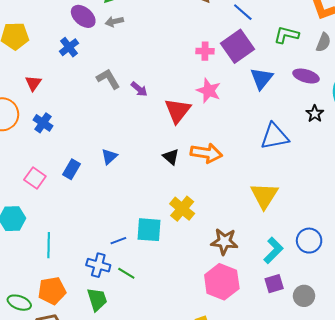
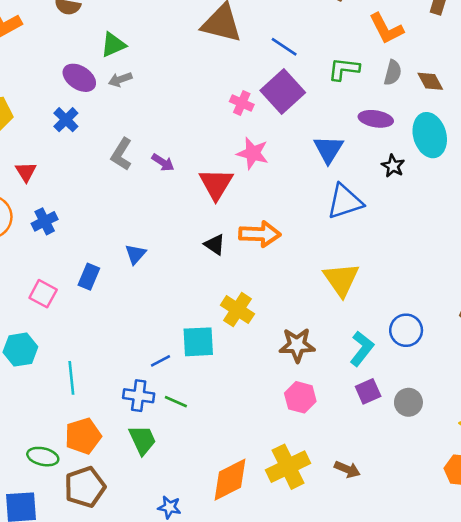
pink cross: (205, 51) -> (242, 103), turned 30
blue triangle: (262, 78) -> (329, 149), moved
gray L-shape: (108, 79) -> (121, 154), turned -110
blue cross: (43, 123) -> (45, 221), turned 36
pink hexagon: (222, 282) -> (300, 397), size x0.7

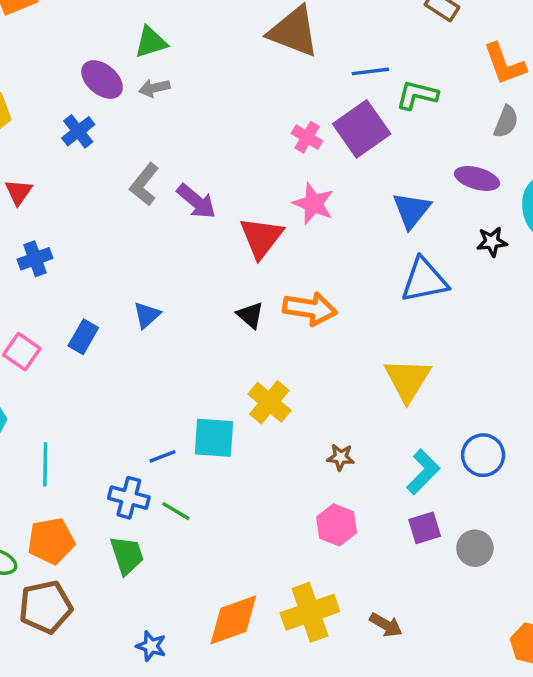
blue line: (284, 47) -> (370, 71), turned -48
green L-shape: (344, 69) -> (417, 95), moved
purple arrow: (163, 162) -> (196, 201), size x1.4
black star: (393, 166) -> (492, 242), turned 30
brown star: (297, 345) -> (341, 457), size x0.6

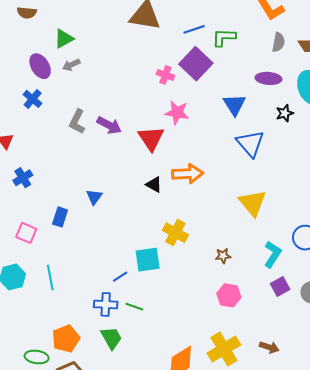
purple ellipse: (102, 80) -> (40, 66), turned 30
blue triangle: (424, 280) -> (250, 143), turned -48
cyan line: (45, 464) -> (50, 278), moved

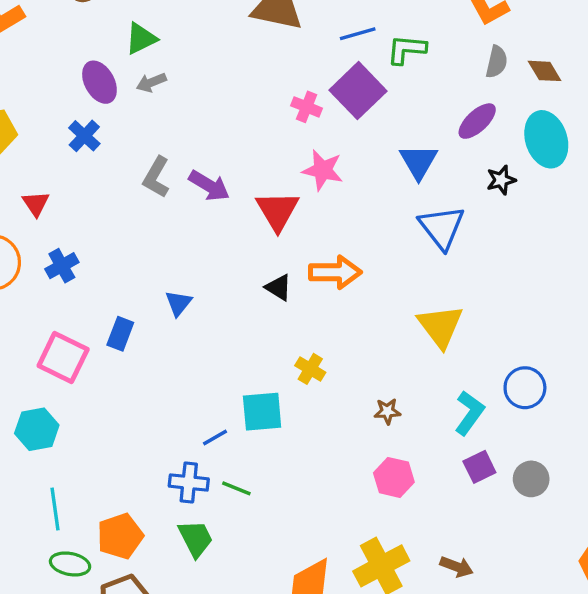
purple ellipse: (269, 78) -> (477, 121), turned -50
pink square: (26, 233) -> (63, 357), size x1.4
yellow cross: (175, 233) -> (310, 369), size x0.7
cyan line: (50, 278) -> (55, 509), moved

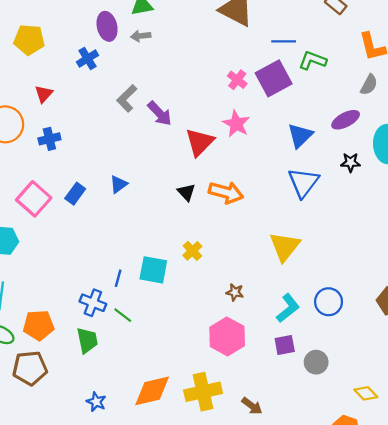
blue line: (215, 437) -> (118, 278), turned -60
pink hexagon: (394, 477) -> (227, 336), size x1.4

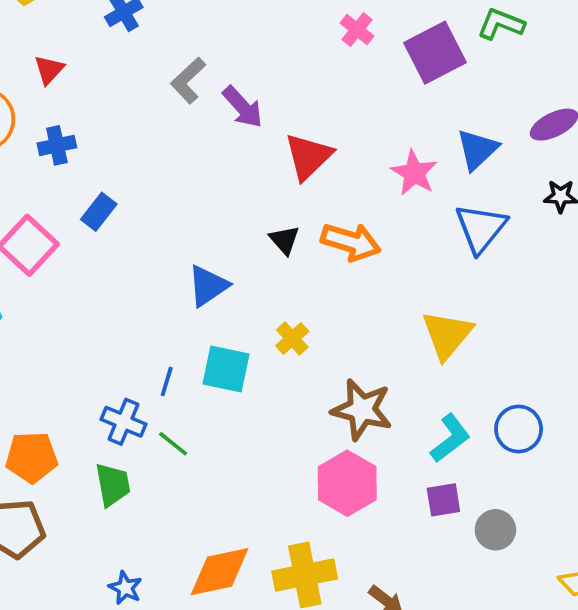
pink cross: (237, 80) -> (357, 30), moved
pink star: (236, 124) -> (414, 173), moved
blue triangle: (119, 184) -> (208, 286), moved, size x1.4
blue rectangle: (75, 194) -> (99, 212), moved
brown star: (235, 292) -> (362, 410), size x2.0

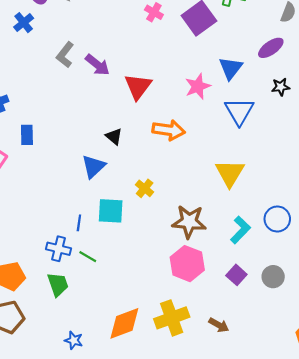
pink star: (414, 173) -> (198, 86), turned 30
blue rectangle: (99, 212) -> (27, 135), turned -30
black triangle: (284, 240) -> (114, 136), moved
purple square: (443, 500) -> (236, 275), moved, turned -30

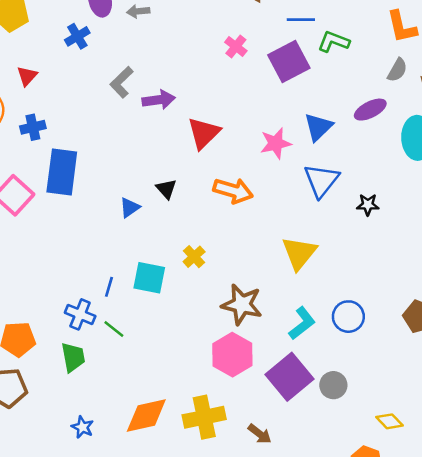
purple arrow: (97, 65) -> (159, 100), turned -55
black star: (281, 87) -> (368, 205), moved
blue rectangle: (27, 135) -> (62, 172), size x1.8
blue triangle: (94, 166) -> (130, 208), moved, size x0.7
purple square: (236, 275) -> (290, 377), size x1.8

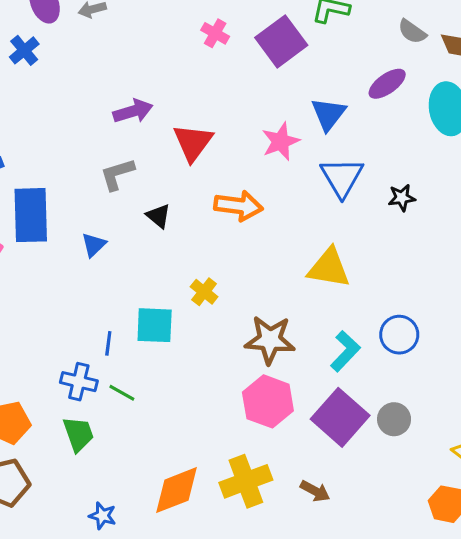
gray semicircle: (397, 70) -> (412, 32), turned 105
gray L-shape: (122, 82) -> (117, 174), moved, turned 36
blue triangle: (130, 208) -> (94, 245), moved
yellow triangle: (299, 253) -> (329, 268), turned -51

